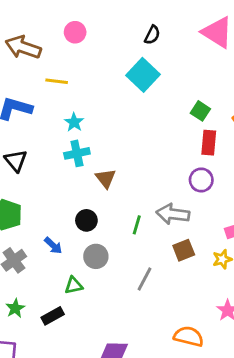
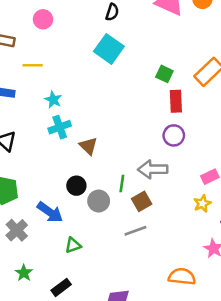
blue arrow: (53, 246) -> (50, 212), size x1.5
brown square: (184, 250) -> (142, 201), moved
gray circle: (96, 256) -> (99, 201), moved
gray line: (145, 279) -> (135, 231), turned 50
black rectangle: (53, 316) -> (61, 287), moved

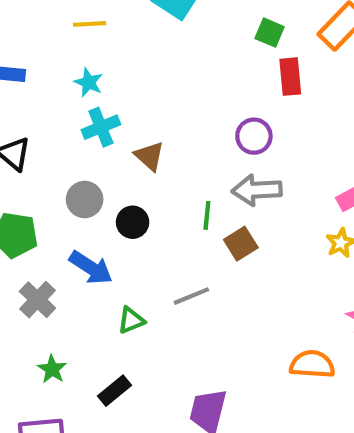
yellow line: (33, 65) -> (89, 24), moved
purple circle: (174, 135) -> (254, 136), moved
gray circle: (99, 201) -> (85, 199), moved
gray line: (135, 231) -> (191, 296), moved

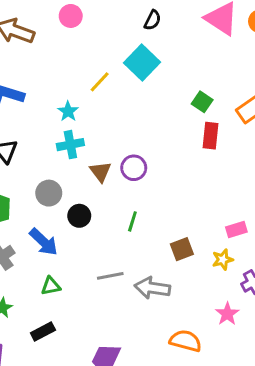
yellow line: (89, 24) -> (100, 82), moved, turned -55
purple circle: (254, 136) -> (134, 168), moved
gray arrow: (257, 190) -> (152, 288), moved
brown square: (241, 244) -> (182, 249), moved
green triangle: (131, 320) -> (51, 286), moved

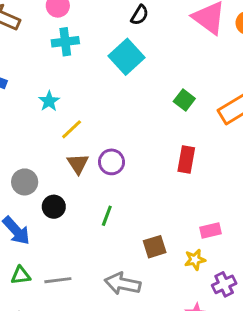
yellow line: (100, 82) -> (72, 129), moved
red rectangle: (210, 136) -> (186, 160), moved
cyan cross: (70, 145) -> (65, 42), moved
gray line: (110, 276) -> (58, 280), moved

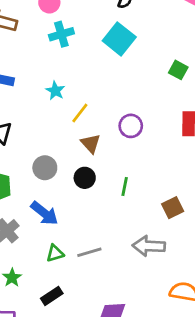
purple circle: (111, 162) -> (131, 126), moved
black circle: (54, 207) -> (85, 178), moved

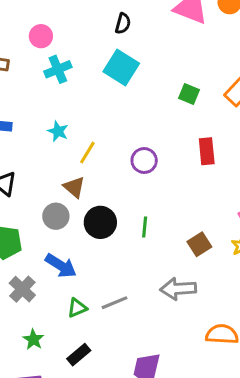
brown triangle: (91, 143) -> (74, 187), moved
black circle: (85, 178) -> (100, 222), size x1.4

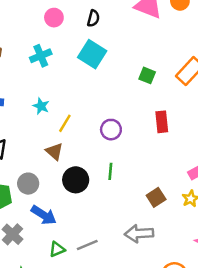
pink circle: (41, 36) -> (54, 18), moved
gray circle: (56, 216) -> (28, 184), moved
green line: (145, 227) -> (110, 171), moved

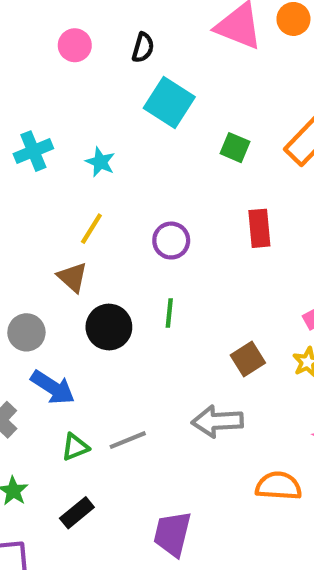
cyan square: (92, 54) -> (169, 103), moved
cyan cross: (41, 56) -> (33, 151), moved
cyan star: (41, 106) -> (100, 162), moved

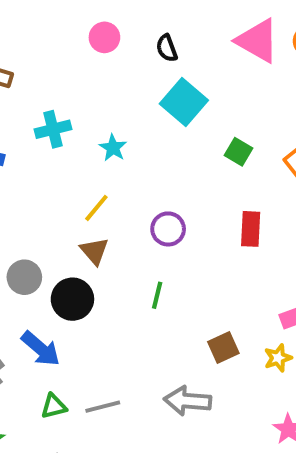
black semicircle: (143, 48) -> (167, 48), turned 136
brown triangle: (72, 277) -> (94, 251), moved
black circle: (109, 327) -> (72, 299), moved
gray circle: (26, 332) -> (24, 277), moved

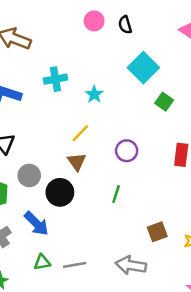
black semicircle: (167, 48) -> (125, 25), moved
green square: (239, 152) -> (164, 102), moved

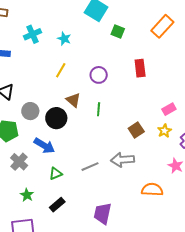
brown triangle: (77, 162) -> (73, 100), moved
gray line: (75, 265) -> (90, 167), moved

